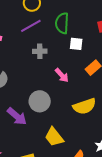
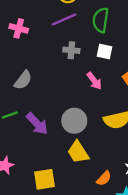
white square: (76, 44) -> (104, 51), moved
gray circle: (40, 101) -> (74, 121), moved

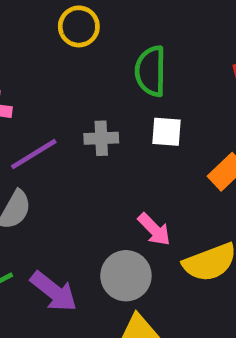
purple line: (64, 19) -> (34, 154), moved
pink arrow: (94, 81) -> (154, 229), moved

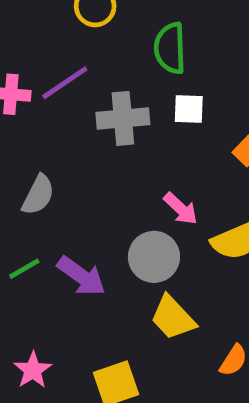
gray cross: (101, 138) -> (123, 118), size x1.5
purple line: (34, 154) -> (65, 83), moved

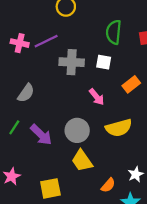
green semicircle: (170, 48) -> (114, 32), moved
pink arrow: (181, 209) -> (97, 97), moved
green line: (24, 269) -> (14, 127), turned -35

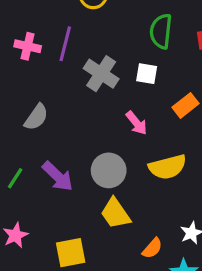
purple line: (46, 41) -> (65, 44), turned -50
gray cross: (72, 62) -> (101, 74), turned 30
green line: (14, 127) -> (15, 178), moved

